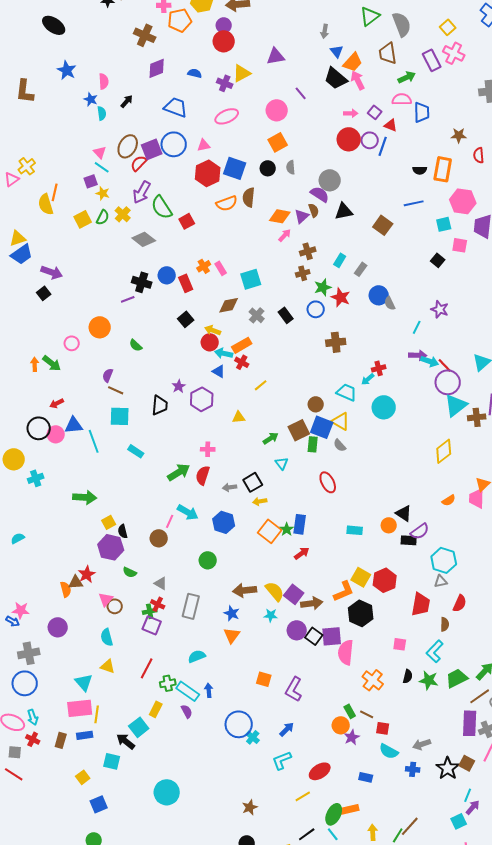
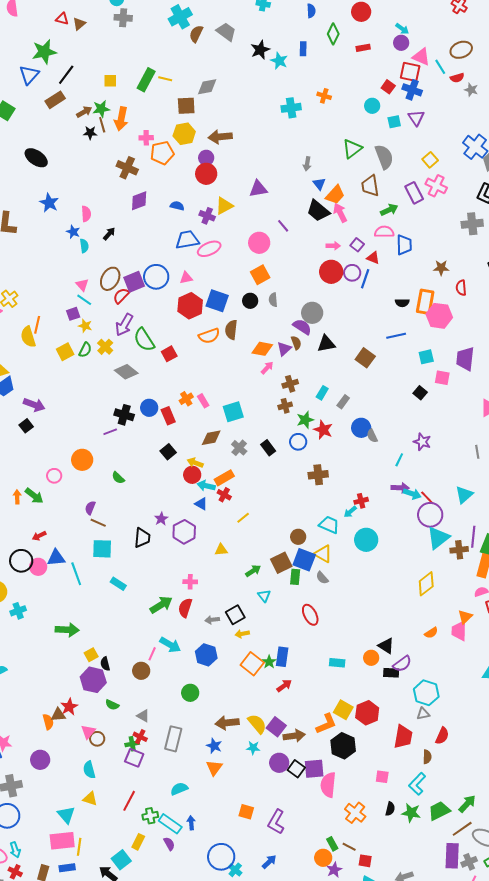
blue trapezoid: (176, 107) -> (187, 240), moved, turned -30
pink hexagon: (463, 201) -> (439, 316), moved

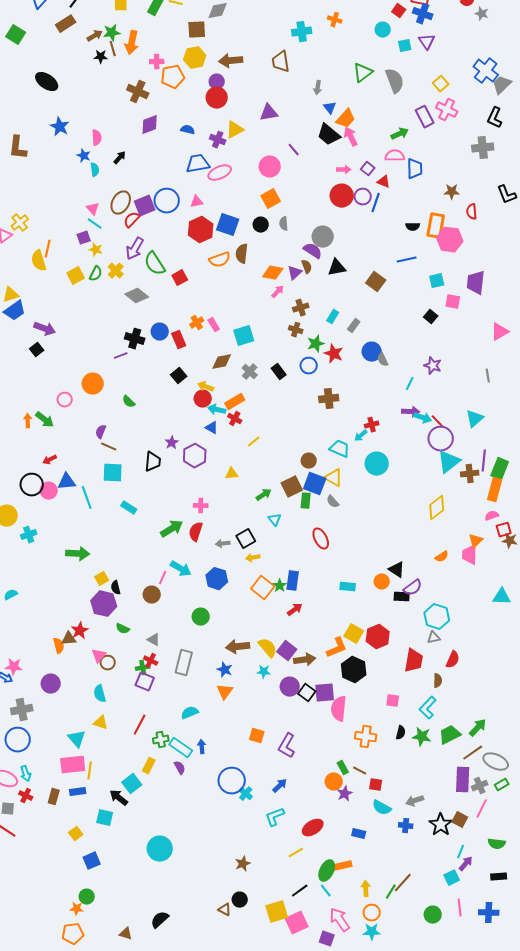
brown trapezoid: (370, 186) -> (281, 62), moved
brown cross: (285, 406) -> (296, 330), turned 32
orange cross: (355, 813) -> (366, 737), turned -30

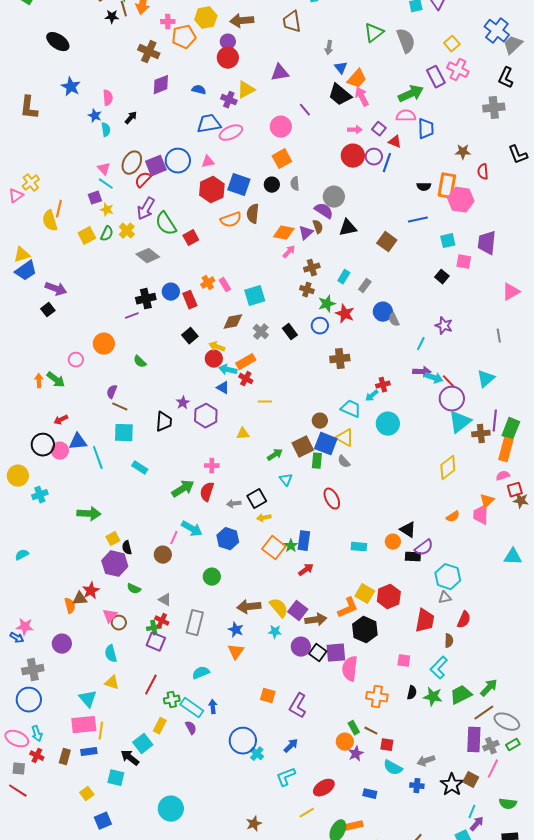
green arrow: (400, 134) -> (411, 94), size x1.4
black cross: (135, 339) -> (146, 299), turned -30
yellow line: (254, 442) -> (265, 402), turned 40

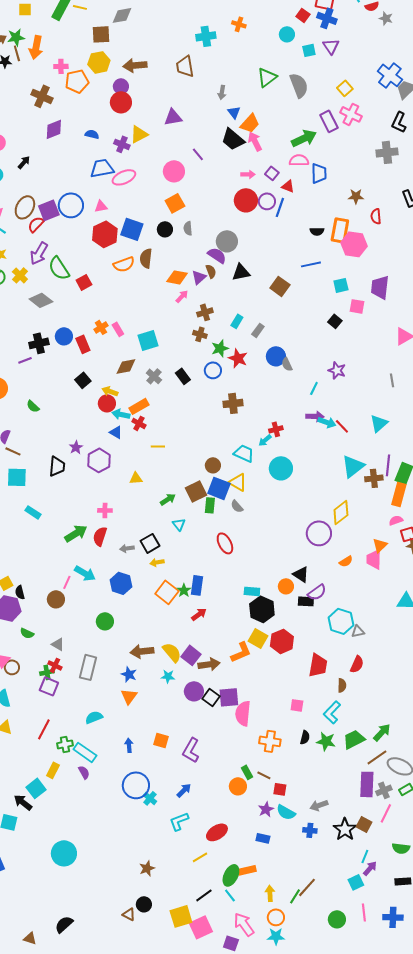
purple circle: (452, 399) -> (319, 533), moved
gray triangle: (445, 598) -> (358, 631), moved
black hexagon: (365, 630) -> (262, 609), moved
blue arrow: (213, 707) -> (129, 745), moved
purple star: (356, 754) -> (266, 809), moved

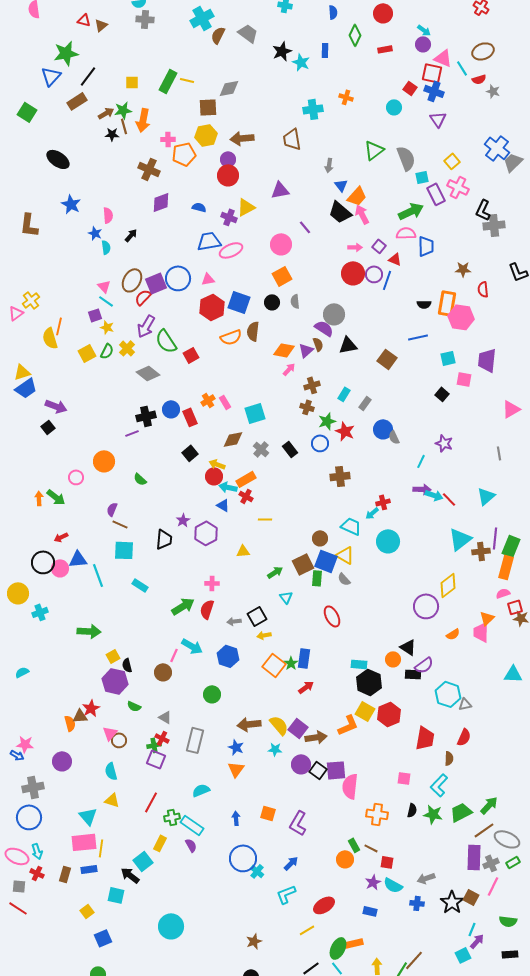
cyan square: (309, 50) -> (422, 177), moved
black L-shape: (399, 122) -> (483, 210), moved

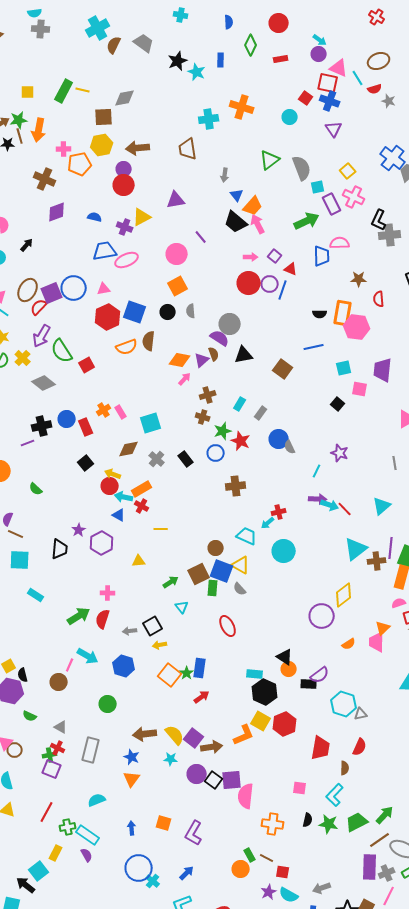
orange cross: (346, 97) -> (242, 107), size x1.6
pink semicircle: (406, 233) -> (340, 243), moved
black triangle: (408, 647) -> (285, 657), moved

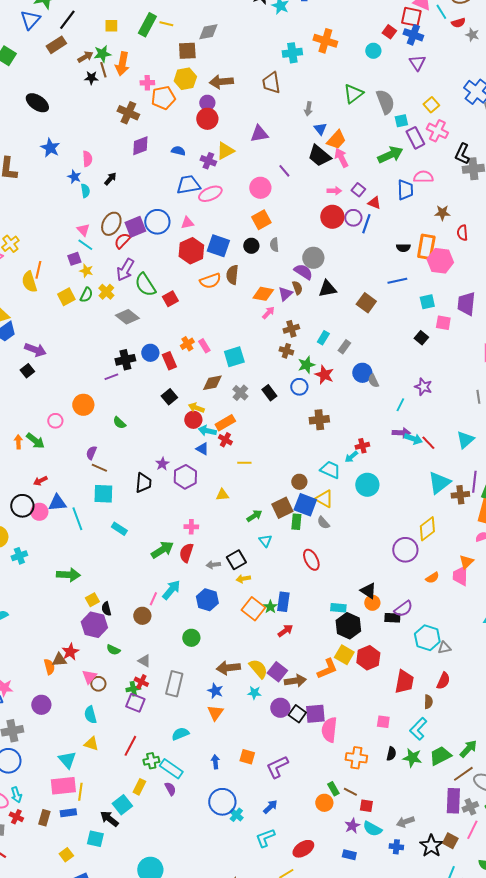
cyan arrow: (88, 656) -> (171, 590), turned -80
purple L-shape: (194, 833) -> (277, 767), turned 35

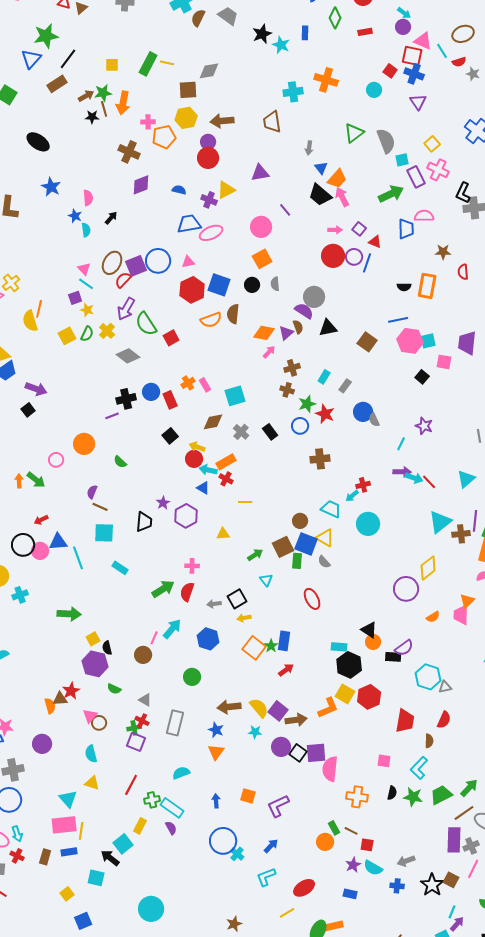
pink hexagon: (440, 261) -> (410, 341), moved

